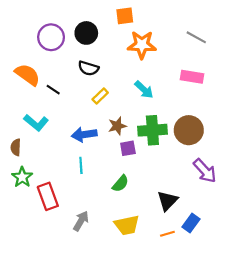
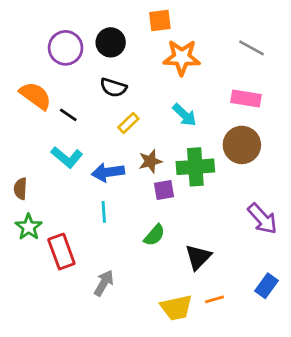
cyan L-shape: (36, 123) -> (67, 157), moved
brown circle: (189, 130) -> (242, 145), moved
black triangle: (167, 201) -> (198, 257), moved
blue rectangle: (191, 223) -> (266, 286), moved
yellow trapezoid: (127, 225) -> (176, 308), moved

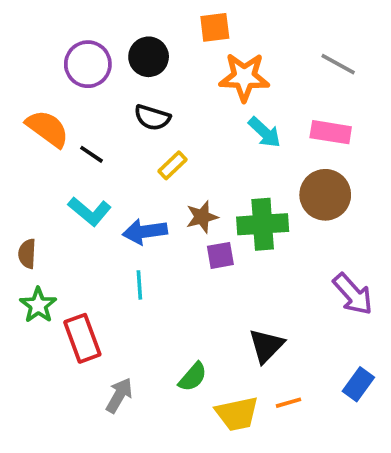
cyan arrow: (184, 115) -> (264, 132), moved
green semicircle: (154, 235) -> (193, 377), moved
gray arrow: (104, 283) -> (119, 395), moved

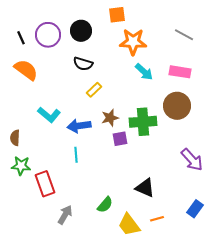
black line: (92, 154) -> (21, 38), moved, turned 32
green star: (38, 305) -> (21, 166), turned -30
black triangle: (266, 346) -> (145, 188), turned -50
yellow trapezoid: (237, 414) -> (129, 225), turned 65

